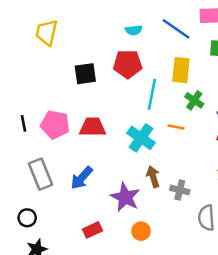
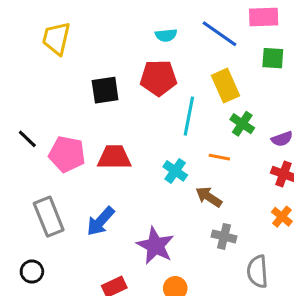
yellow rectangle: (181, 70) -> (226, 86), turned -30
black line: (24, 123) -> (27, 139), moved, turned -35
cyan cross: (141, 138) -> (175, 171), size x0.7
brown arrow: (153, 177) -> (209, 197), moved, turned -40

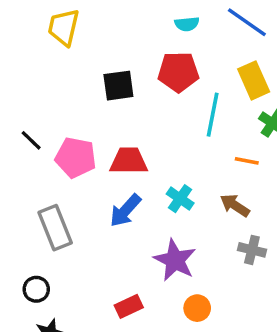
cyan cross: (175, 171) -> (180, 199), moved
blue arrow: (101, 221) -> (125, 211), moved

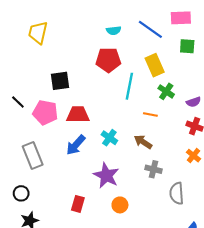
black square: (118, 86) -> (60, 81), moved
red rectangle: (129, 306) -> (78, 204), turned -49

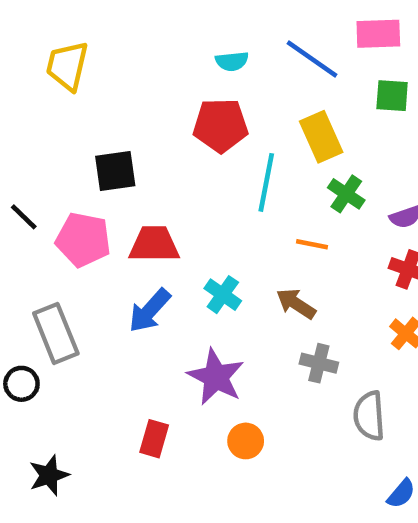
black circle: (21, 193) -> (21, 384), moved

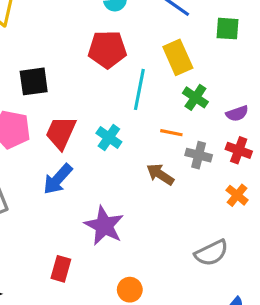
red trapezoid: (154, 244) -> (61, 133), turned -66
cyan cross: (223, 295) -> (109, 137), moved
gray cross: (319, 363) -> (199, 155), moved
gray semicircle: (369, 416) -> (211, 253), turned -112
orange circle: (246, 441) -> (130, 290), moved

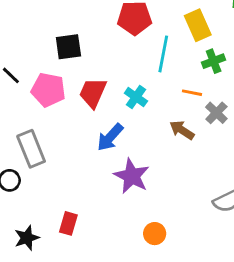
green cross: (195, 97) -> (214, 61), turned 35
gray cross: (199, 155) -> (216, 113), turned 30
blue arrow: (58, 179) -> (110, 137), moved
red rectangle: (61, 269) -> (68, 223), moved

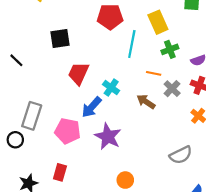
pink pentagon: (48, 90) -> (68, 131), moved
cyan cross: (136, 97) -> (111, 88), moved
gray rectangle: (31, 149) -> (32, 116), turned 40

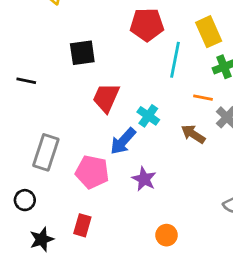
black line: (16, 60) -> (26, 81), turned -32
purple star: (108, 136) -> (144, 179), size x0.7
black circle: (15, 140) -> (25, 200), moved

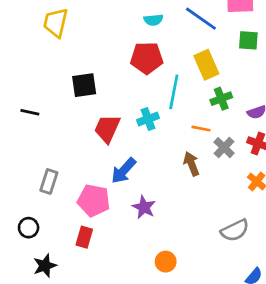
cyan cross: (148, 116) -> (148, 119), moved, turned 35
brown arrow: (193, 134) -> (191, 164), turned 35
gray rectangle: (46, 152) -> (49, 181), size x0.7
red rectangle: (82, 225) -> (84, 237), moved

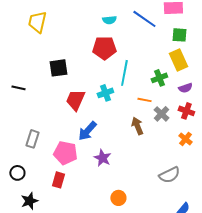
yellow rectangle: (206, 65) -> (178, 60), moved

